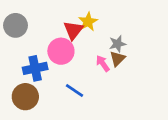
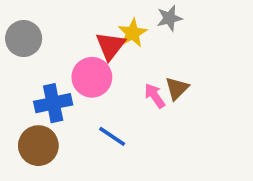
gray star: (117, 44) -> (169, 18), moved

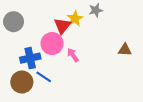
brown triangle: (177, 88) -> (125, 50), moved, turned 48
pink arrow: (155, 96) -> (73, 55), moved
blue line: (112, 136) -> (44, 77), moved

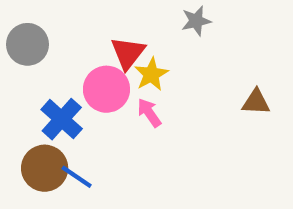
yellow star: (75, 19) -> (151, 74), moved
blue cross: (30, 58) -> (62, 119), turned -36
blue line: (44, 77) -> (77, 177), moved

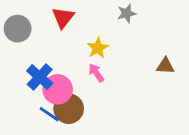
red triangle: (128, 53) -> (63, 18), moved
pink circle: (106, 89) -> (58, 89), moved
brown circle: (45, 168) -> (69, 109), moved

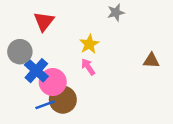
red triangle: (63, 18) -> (44, 21), moved
gray circle: (18, 29) -> (20, 52), moved
blue line: (49, 114) -> (45, 105), turned -54

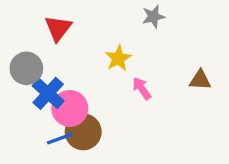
pink arrow: (88, 67) -> (142, 88), moved

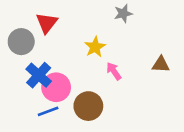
gray circle: (26, 68) -> (21, 42), moved
brown circle: (83, 132) -> (88, 106), moved

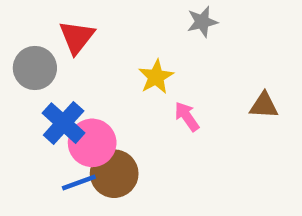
brown circle: (88, 106) -> (114, 174), moved

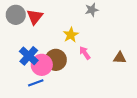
gray circle: (35, 68) -> (16, 15), moved
brown triangle: (264, 105) -> (120, 58), moved
brown circle: (114, 174) -> (56, 60), moved

